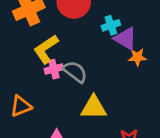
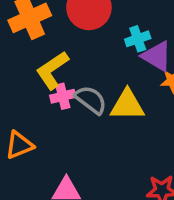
yellow triangle: (94, 107) -> (127, 105), moved

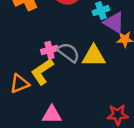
yellow L-shape: (52, 70) -> (42, 72), moved

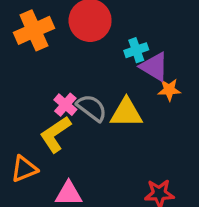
pink cross: (49, 50) -> (65, 105), turned -35
orange triangle: (20, 84) -> (24, 169), moved

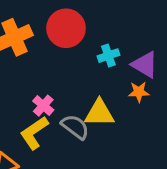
purple triangle: (154, 67) -> (145, 65), moved
gray semicircle: (92, 108) -> (75, 127), moved

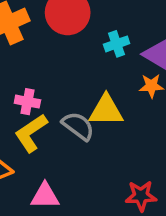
pink cross: (43, 106) -> (27, 102), moved, turned -30

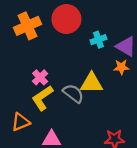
pink cross: (27, 102) -> (40, 77), turned 35

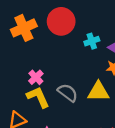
yellow triangle: (92, 83) -> (98, 92), moved
yellow L-shape: (42, 98) -> (38, 97), turned 100

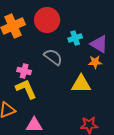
pink cross: (36, 77) -> (24, 71), turned -32
gray semicircle: (68, 93) -> (53, 57), moved

